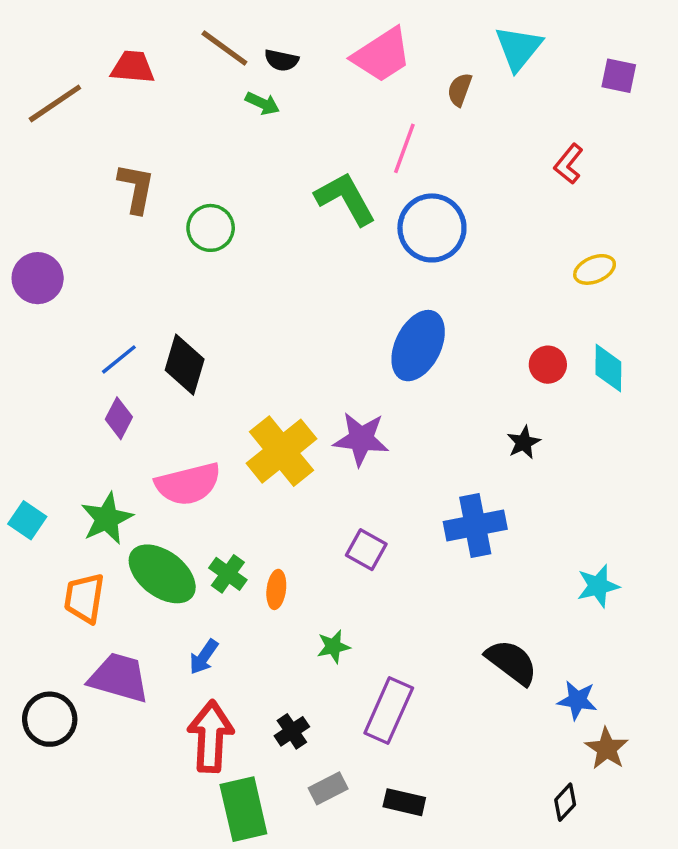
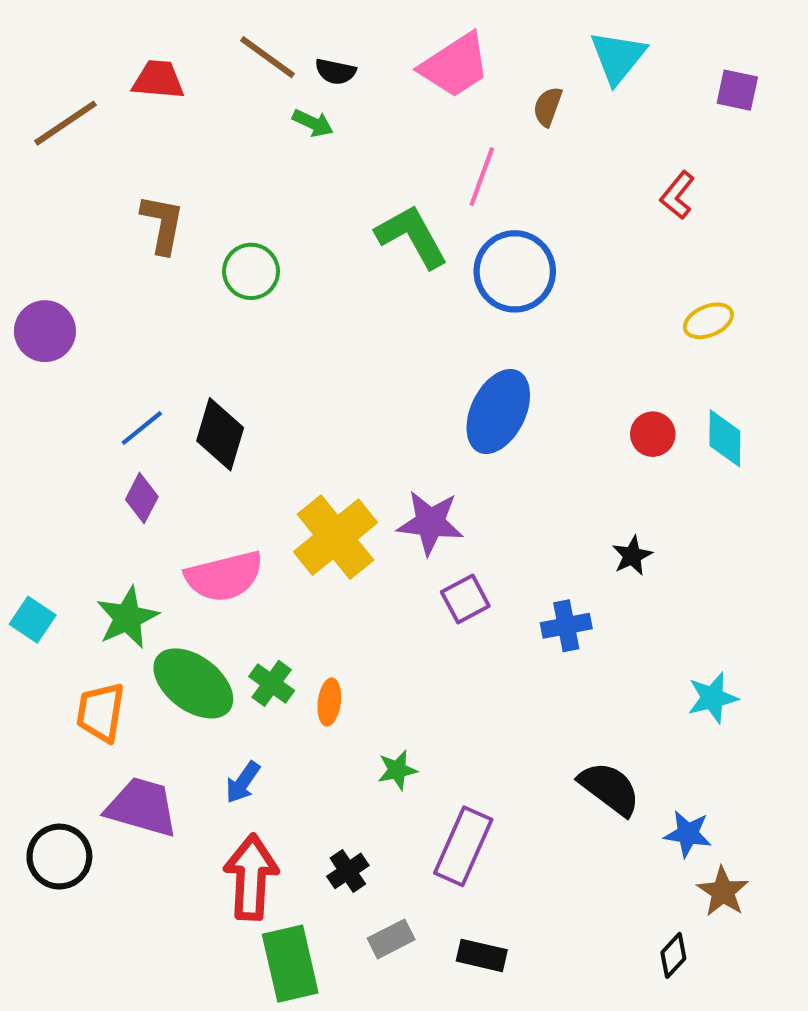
black star: (524, 442) -> (632, 556), moved
blue cross: (475, 525) -> (566, 626), size x0.7
purple square: (366, 550) -> (465, 599), moved, turned 33

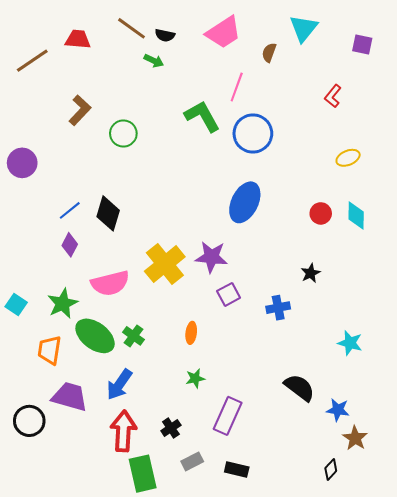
brown L-shape: (162, 224) -> (80, 110), turned 32
cyan star: (713, 698) -> (350, 343), turned 30
orange ellipse: (329, 702) -> (191, 333), moved
blue arrow: (243, 782) -> (119, 384), size x1.5

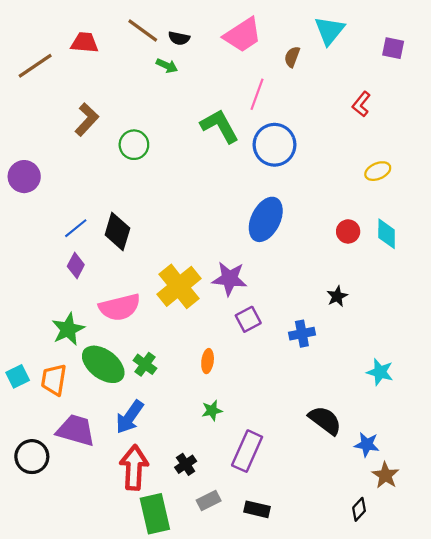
cyan square: (16, 305) -> (18, 376), moved, turned 30

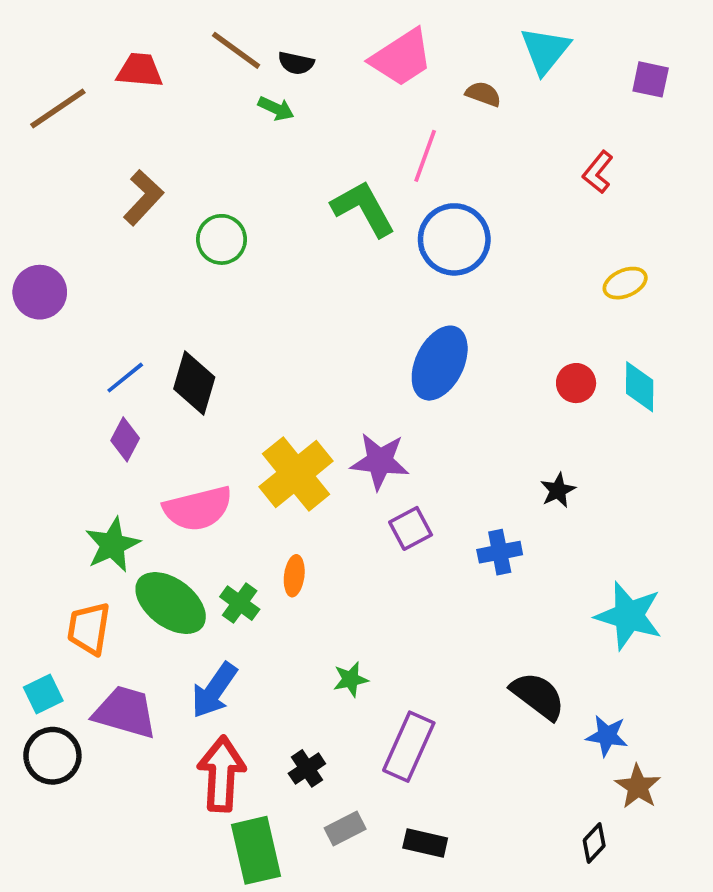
brown semicircle: (292, 57) -> (483, 94), turned 90
orange ellipse: (208, 361) -> (294, 576), moved
cyan star: (380, 372) -> (629, 616), size x1.5
cyan square: (18, 376) -> (43, 694), moved

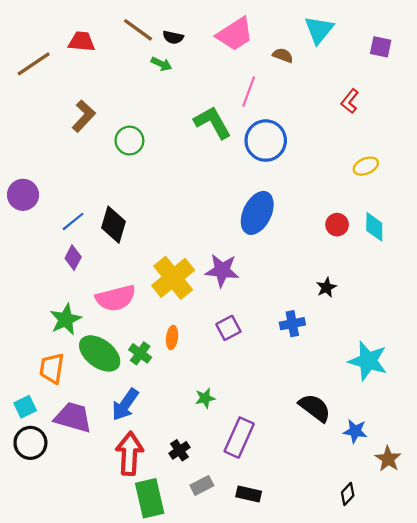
purple circle: (40, 292) -> (23, 195), moved
purple square: (411, 528) -> (228, 328), moved
brown star: (638, 787) -> (388, 459), moved

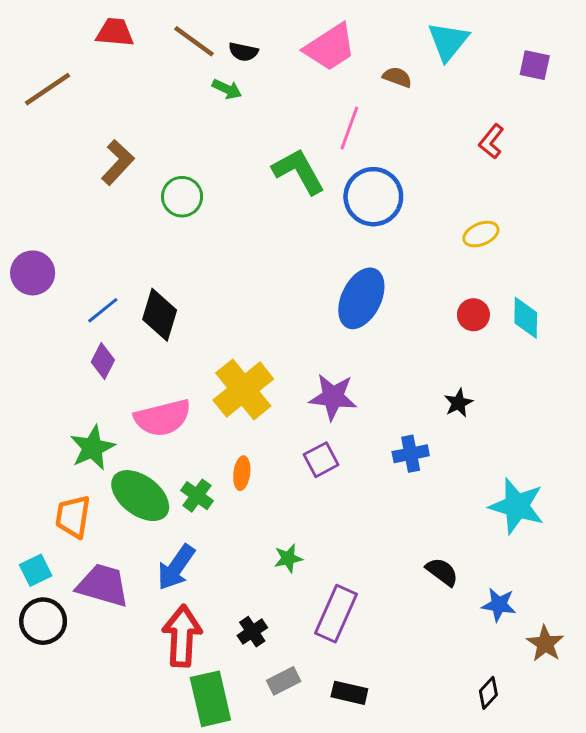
red trapezoid: (82, 42) -> (115, 32), moved
yellow ellipse: (366, 166) -> (481, 234), moved
purple star: (222, 270) -> (333, 397), moved
black semicircle: (315, 408) -> (442, 572), size x0.7

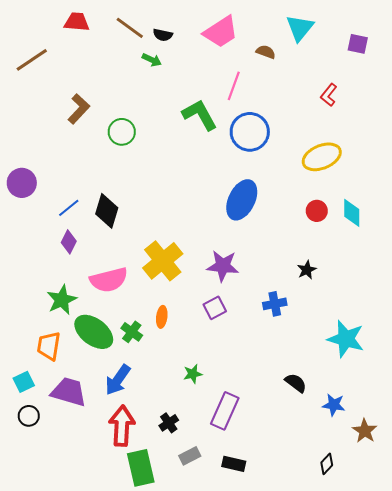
yellow ellipse: (481, 234) -> (322, 157), size x1.6
black circle: (43, 621) -> (29, 416), size x0.7

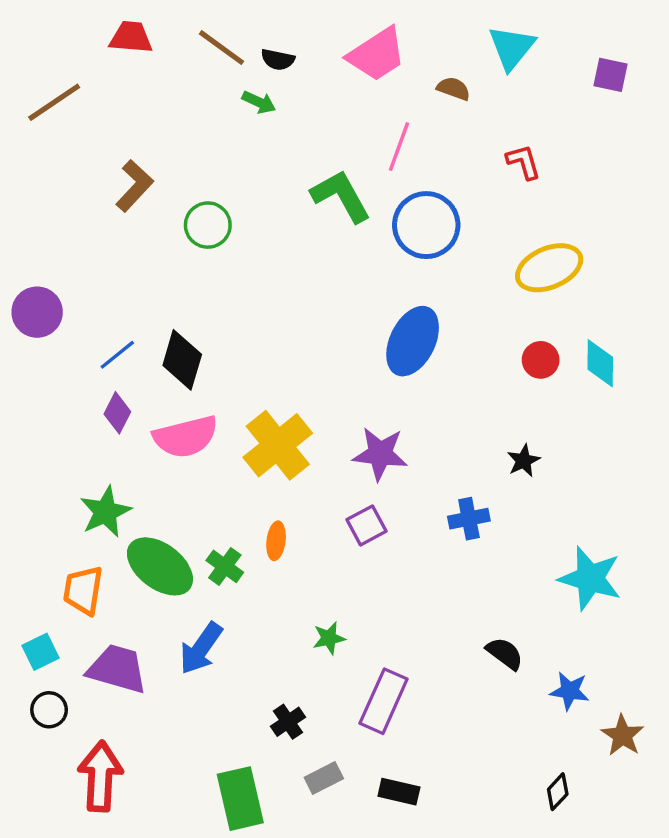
red L-shape: (329, 95) -> (524, 162), moved, turned 125
pink semicircle: (109, 280) -> (186, 437), moved
red arrow: (122, 426) -> (100, 776), moved

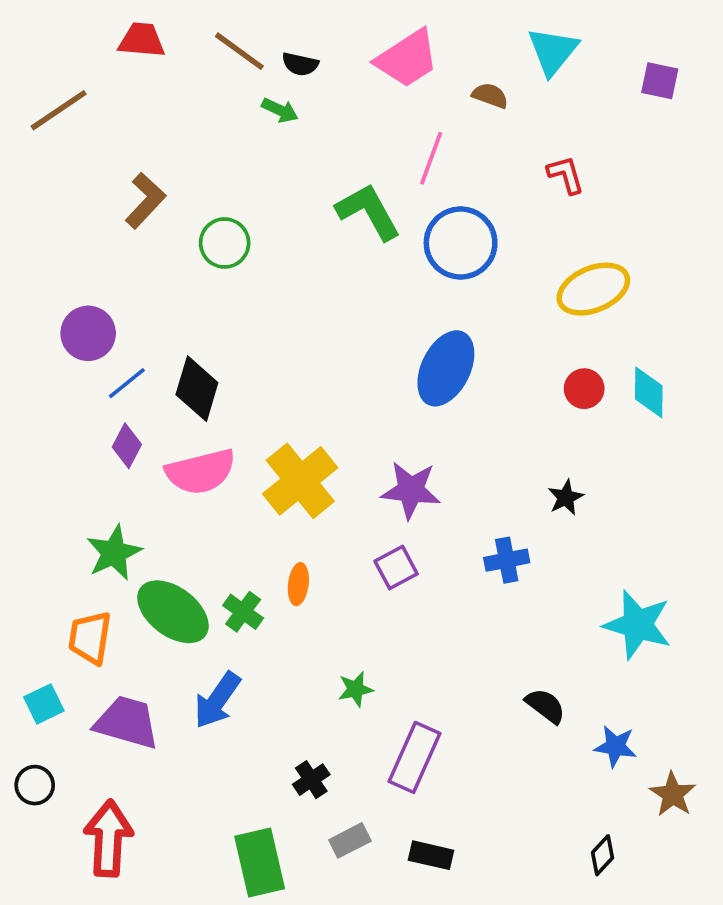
purple circle: (37, 312) -> (88, 333), moved
black circle: (49, 710) -> (35, 785), moved

